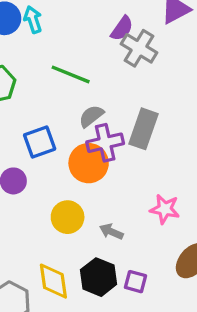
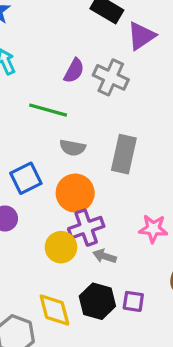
purple semicircle: (122, 28) -> (74, 71), moved
gray semicircle: (91, 116) -> (73, 148), turned -125
purple cross: (105, 143) -> (86, 228), moved

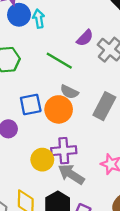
orange circle: (75, 193) -> (59, 109), moved
gray arrow: (105, 256) -> (71, 174), size x1.6

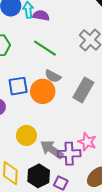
purple semicircle: (85, 38) -> (41, 15), moved, turned -126
purple cross: (64, 151) -> (69, 154), moved

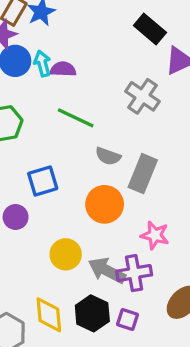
gray semicircle: (53, 76) -> (108, 156), moved
orange circle: (43, 91) -> (105, 204), moved
pink star: (87, 142) -> (155, 235), moved

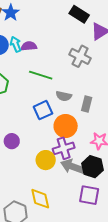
gray rectangle: (143, 174) -> (87, 104), size x0.7
blue square: (43, 181) -> (43, 110), moved
purple cross: (134, 273) -> (64, 148), moved
black hexagon: (92, 313) -> (92, 167), moved
purple square: (127, 319) -> (89, 195), size x1.5

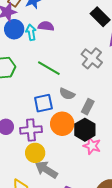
purple semicircle: (29, 46) -> (46, 26), moved
purple cross: (64, 148) -> (31, 130), moved
gray arrow: (72, 167) -> (46, 170), moved
black hexagon: (92, 167) -> (85, 130), moved

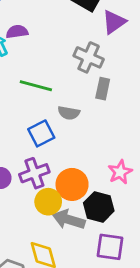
gray rectangle: (88, 107) -> (103, 89), moved
orange circle: (62, 124) -> (72, 184), moved
black hexagon: (85, 130) -> (99, 207), moved
pink star: (92, 146) -> (120, 172), turned -30

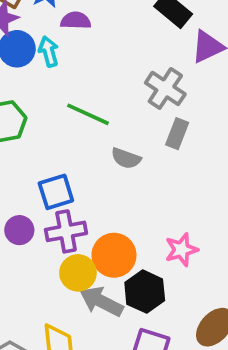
purple semicircle: (17, 32) -> (76, 21), moved
blue square: (41, 133) -> (56, 192), moved

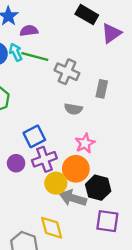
gray cross: (165, 88) -> (67, 72), moved
green line: (88, 114) -> (35, 56), moved
pink star: (181, 250) -> (85, 143), moved

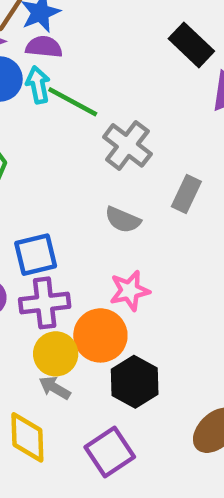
purple semicircle: (29, 31) -> (44, 47), moved
gray arrow: (73, 198) -> (55, 388), moved, size x0.6
purple square: (107, 221) -> (110, 452), moved, turned 35

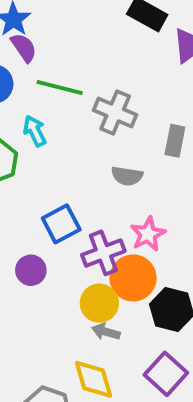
purple semicircle: (44, 47) -> (24, 48), turned 64
cyan arrow: (38, 85) -> (35, 131), moved
purple cross: (45, 303) -> (103, 253), moved

